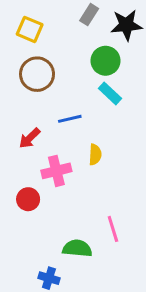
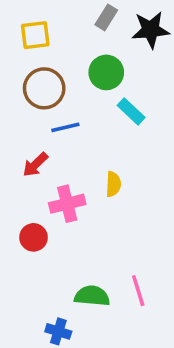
yellow square: (30, 29) -> (35, 35), turned -30
green circle: (106, 61) -> (106, 72), moved
blue line: (70, 119) -> (65, 127), moved
pink line: (113, 229) -> (138, 291), moved

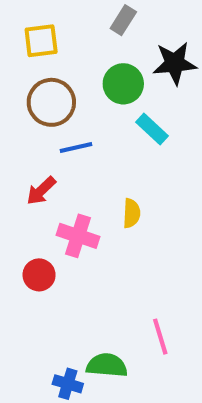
black star: (151, 30) -> (175, 63), moved
pink cross: (67, 204) -> (78, 236), turned 32
green semicircle: (92, 296) -> (107, 365), moved

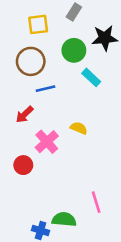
yellow square: (41, 41) -> (38, 24), moved
yellow semicircle: (131, 213) -> (79, 128), turned -70
pink cross: (78, 236) -> (47, 142), turned 30

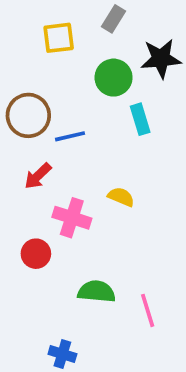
brown circle: (31, 61) -> (28, 115), moved
cyan rectangle: (91, 77) -> (140, 119), turned 30
pink cross: (47, 142) -> (72, 218), turned -30
green semicircle: (64, 219) -> (96, 292), moved

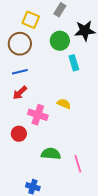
yellow square: (59, 38) -> (31, 20), turned 30
brown circle: (28, 115) -> (20, 44), moved
blue line: (70, 136) -> (20, 72), moved

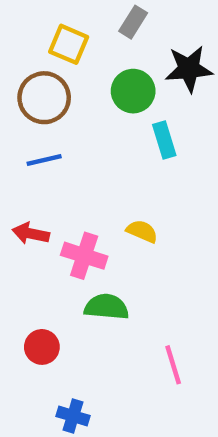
red arrow: (20, 93) -> (31, 233), moved, turned 56
red circle: (19, 134) -> (42, 347), moved
green semicircle: (51, 154) -> (106, 307), moved

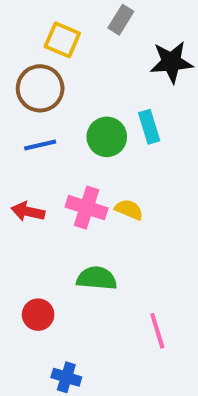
green circle: (133, 91) -> (107, 137), moved
pink cross: (84, 256) -> (87, 208), moved

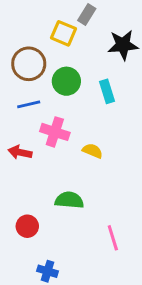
yellow square: (62, 40) -> (64, 33), moved
green circle: (107, 137) -> (66, 81), moved
pink cross: (87, 208) -> (55, 132), moved

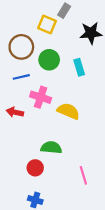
yellow semicircle: (93, 151) -> (68, 111), size x1.5
red circle: (27, 226) -> (35, 168), moved

